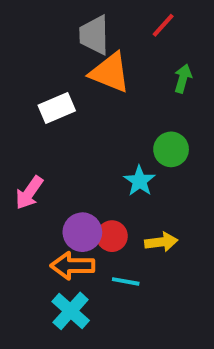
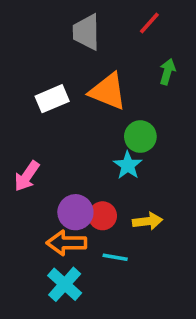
orange triangle: (110, 73) -> (108, 91), moved
green circle: (171, 149) -> (140, 137), moved

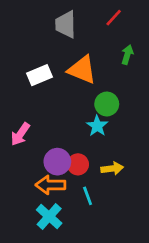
cyan line: (115, 257) -> (88, 196), turned 60

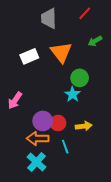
green arrow: (127, 55) -> (95, 41), turned -136
orange triangle: (82, 70) -> (61, 52), turned 30

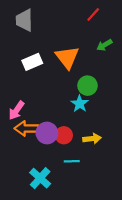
gray trapezoid: (49, 18) -> (24, 20), moved
orange arrow: (38, 138) -> (27, 128), moved
cyan line: (65, 147) -> (72, 161), turned -72

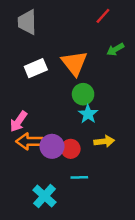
green circle: (88, 86) -> (83, 94), moved
yellow arrow: (92, 139) -> (104, 141), moved

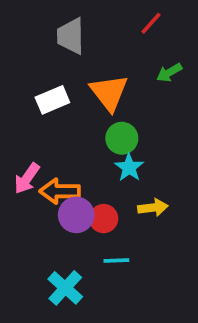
gray trapezoid: (27, 22) -> (71, 36), moved
orange arrow: (30, 141) -> (60, 191), moved

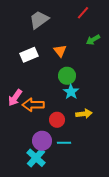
gray trapezoid: (71, 36) -> (39, 20), turned 55
orange triangle: (109, 93) -> (60, 51), size x0.6
purple circle: (76, 215) -> (42, 141), moved

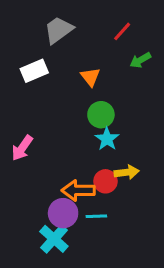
red line: (83, 13) -> (122, 31), moved
white rectangle: (29, 55) -> (34, 71), moved
orange arrow: (33, 105) -> (78, 190), moved
red circle: (57, 120) -> (105, 181), moved

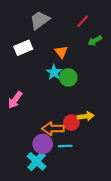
cyan star: (107, 139) -> (54, 72), moved

